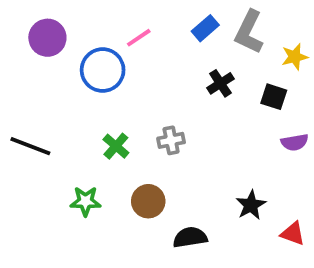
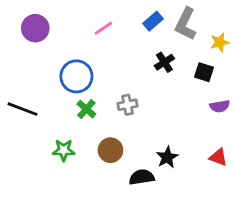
blue circle: (103, 70) -> (76, 76), moved
black star: (251, 205) -> (167, 157), moved
red triangle: (293, 234) -> (218, 157), moved

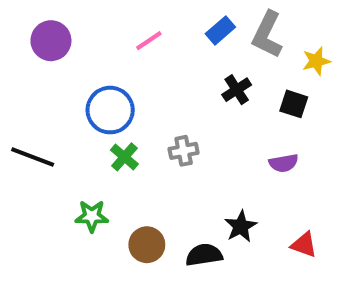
purple semicircle: (220, 106) -> (284, 163), moved
brown circle: (110, 150) -> (147, 245), moved
red triangle: (218, 157) -> (304, 245), moved

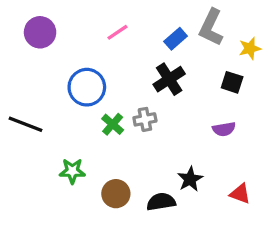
blue rectangle: (220, 30) -> (176, 39), moved
black cross: (237, 90) -> (169, 79), moved, size x1.4
green cross: (124, 157) -> (113, 124), moved

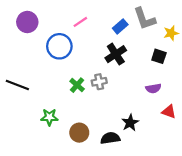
gray L-shape: (211, 27) -> (145, 19), turned -45
blue circle: (87, 87) -> (59, 46), moved
red triangle: (240, 194) -> (169, 112), moved

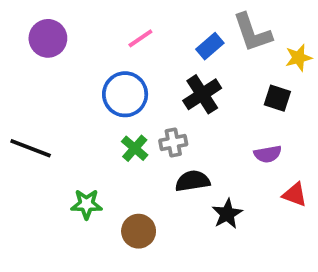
blue circle: (59, 46) -> (125, 94), moved
black semicircle: (110, 138) -> (193, 181), moved

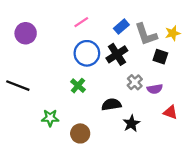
gray L-shape: (252, 33) -> (146, 34), moved
purple circle: (48, 38) -> (26, 33), moved
blue circle: (125, 94) -> (87, 53), moved
gray cross: (173, 142) -> (135, 82), moved, turned -32

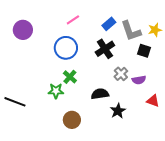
blue circle: (87, 53) -> (66, 48), moved
black line: (18, 86) -> (15, 102), moved
green star: (50, 118) -> (56, 91), moved

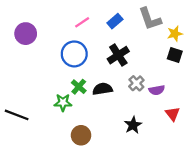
blue rectangle: (109, 24) -> (115, 21), moved
gray L-shape: (131, 31) -> (150, 19), moved
black square: (144, 51) -> (175, 55), moved
black semicircle: (100, 94) -> (102, 89), moved
red triangle: (153, 101) -> (173, 114), turned 32

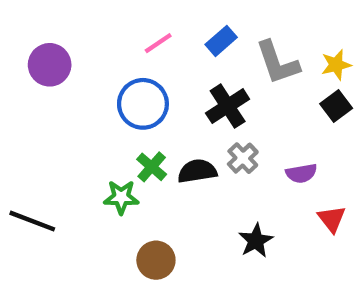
gray L-shape: (150, 19) -> (278, 63), moved
black square: (175, 55) -> (336, 106), turned 35
gray cross: (136, 83) -> (243, 158), moved

